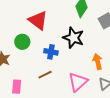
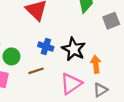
black star: (73, 38) -> (74, 49), moved
green circle: (22, 42) -> (11, 56), moved

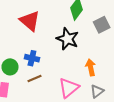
blue cross: (46, 47) -> (32, 58), moved
black star: (74, 49) -> (68, 39), moved

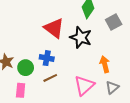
red triangle: (30, 21) -> (54, 28), moved

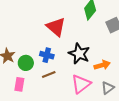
black star: (81, 37) -> (79, 54), moved
orange arrow: (105, 64) -> (102, 65), turned 84

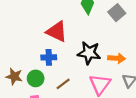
blue cross: (47, 55) -> (49, 57), moved
orange arrow: (102, 65) -> (117, 58), turned 35

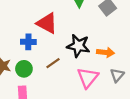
blue cross: (49, 57) -> (28, 42), moved
brown line: (63, 84) -> (53, 63), moved

